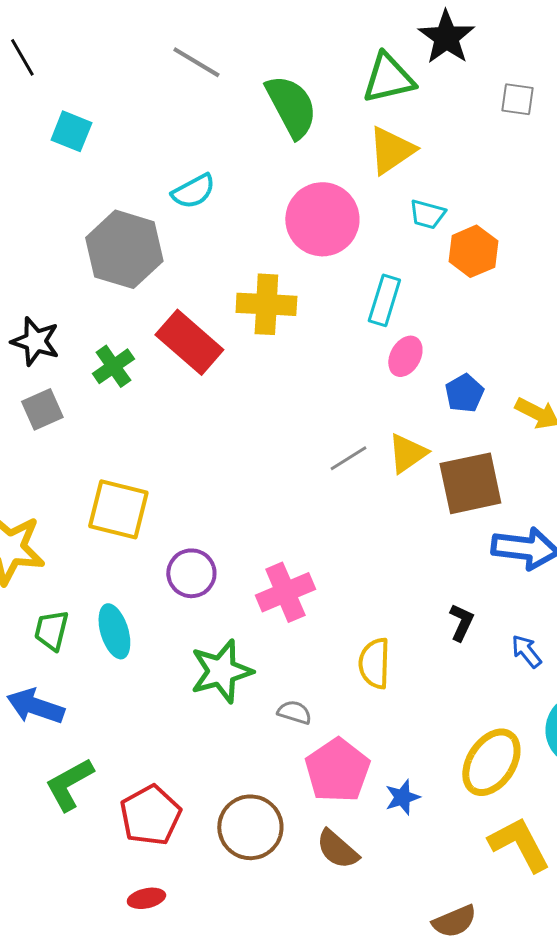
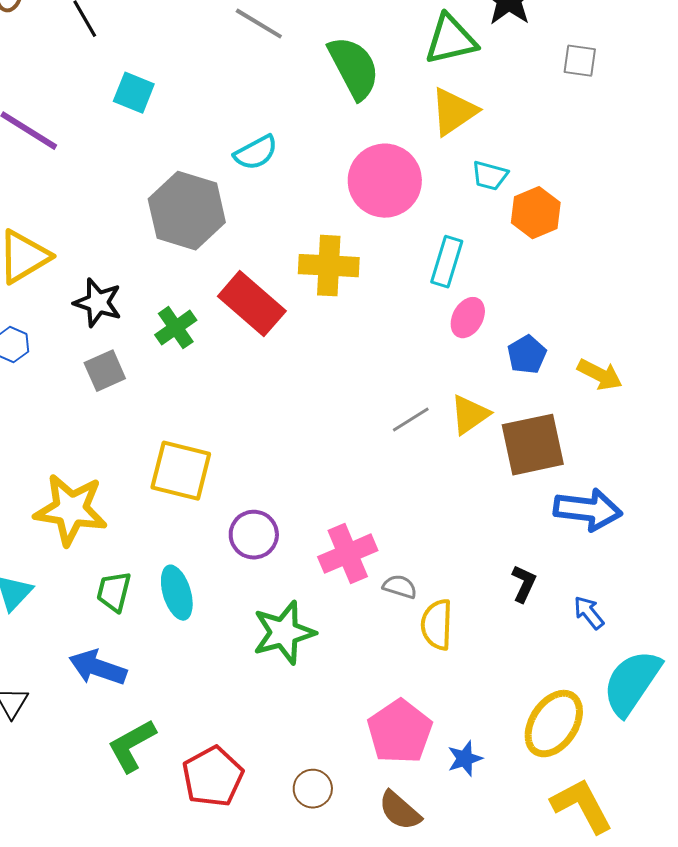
gray semicircle: (294, 712) -> (400, 587), moved
brown circle: (250, 827) -> (313, 789), size x0.6

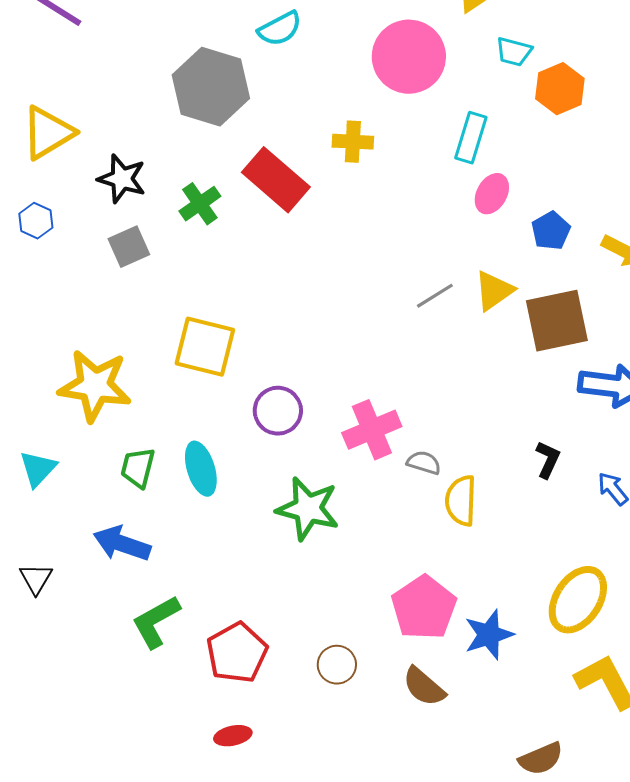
yellow cross: (329, 266) -> (353, 142), size x0.7
green star: (284, 633) -> (308, 509), turned 30
blue star: (465, 759) -> (489, 635), size x1.4

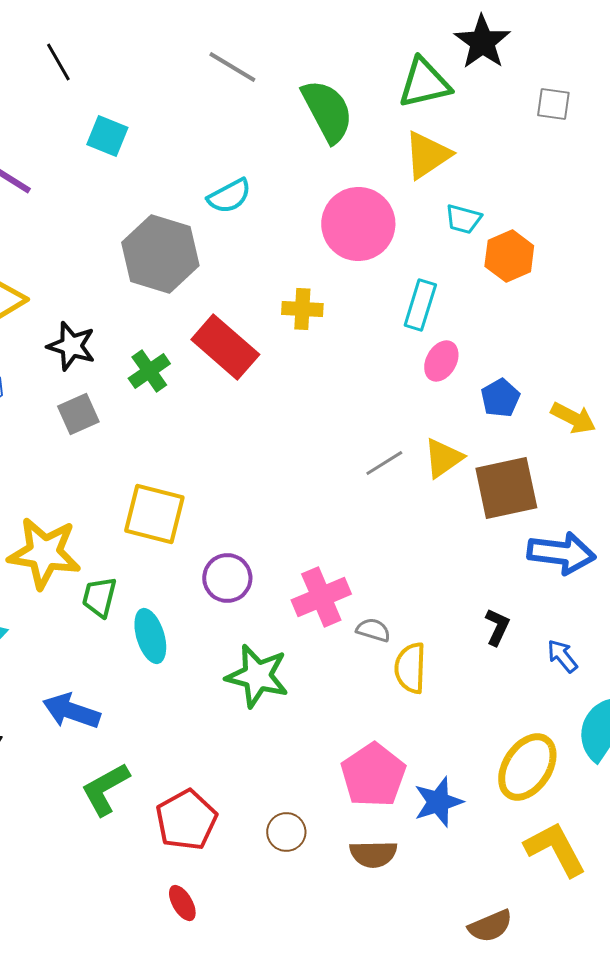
green trapezoid: (138, 468) -> (99, 597), moved
brown semicircle: (424, 687) -> (373, 854), turned -42
red ellipse: (233, 736) -> (182, 903), turned 72

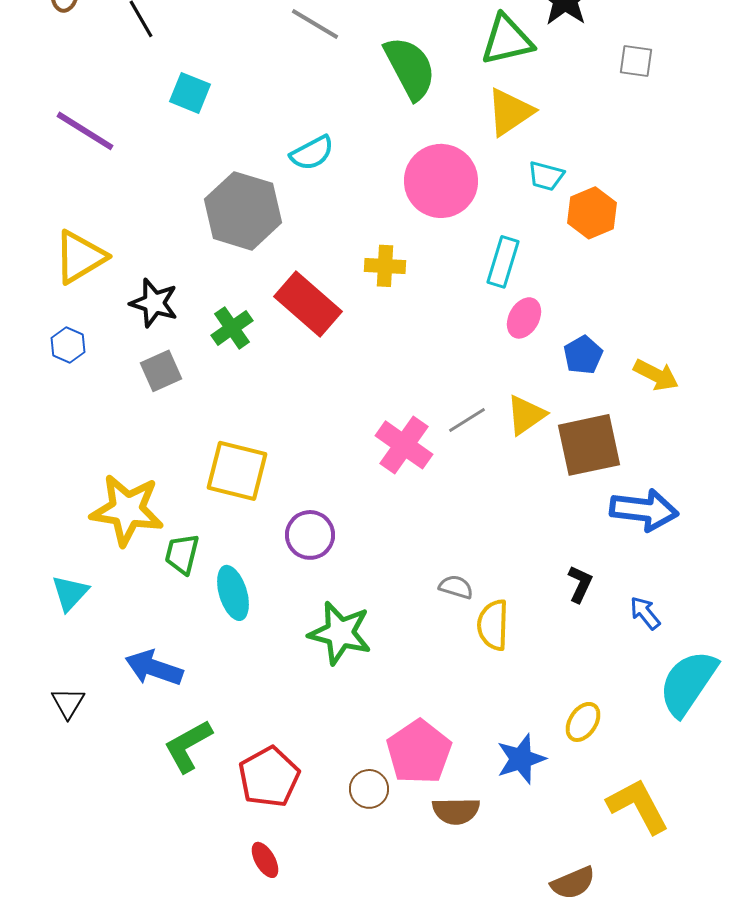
pink cross: (321, 597) -> (404, 445), moved, turned -32
yellow ellipse: (527, 767) -> (583, 722), moved, size x0.6
pink pentagon: (373, 775) -> (419, 752), moved

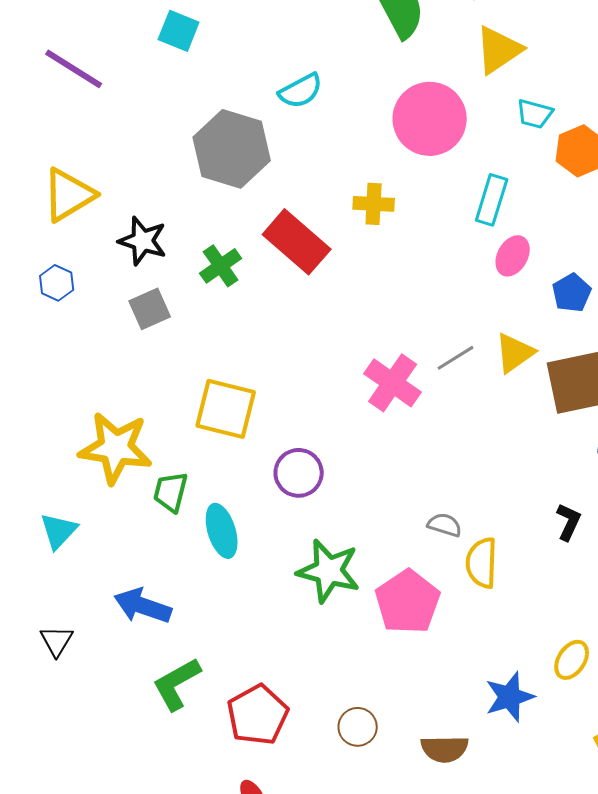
pink pentagon: (419, 752) -> (408, 602), moved

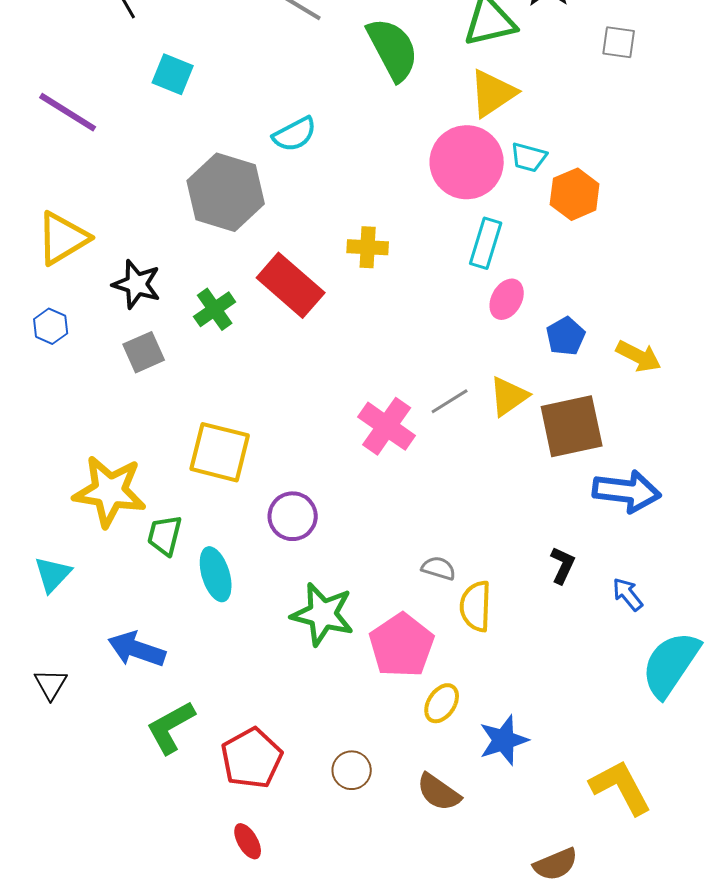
pink circle: (430, 119) -> (467, 162), moved
yellow ellipse: (572, 660) -> (442, 703), moved
brown semicircle: (445, 749) -> (439, 792), turned 36

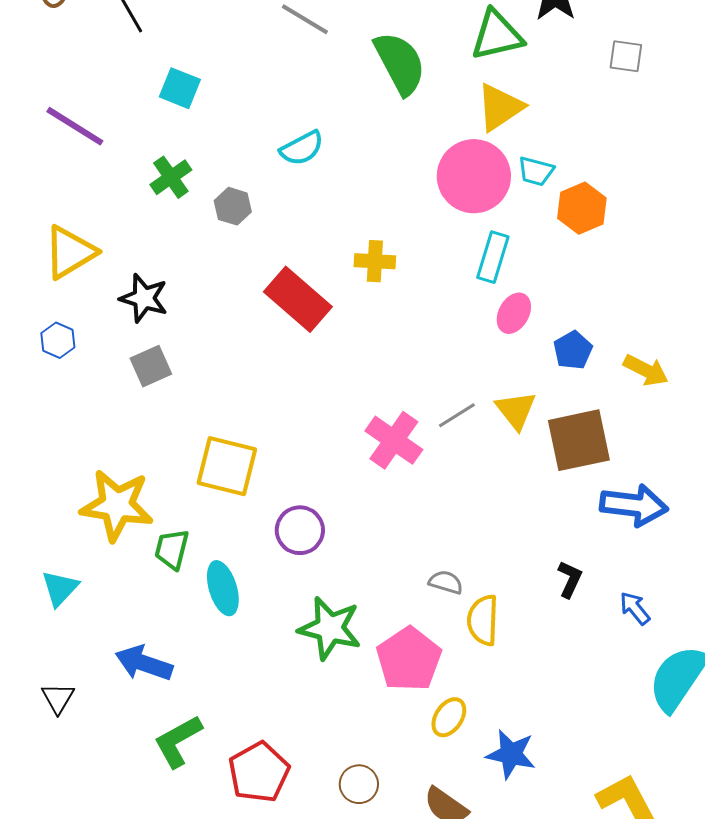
gray hexagon: (226, 192) -> (233, 206), size x0.5
green cross: (215, 309) -> (171, 177), moved
yellow triangle: (509, 396) -> (516, 410), turned -33
blue star: (504, 740) -> (511, 754), turned 30

